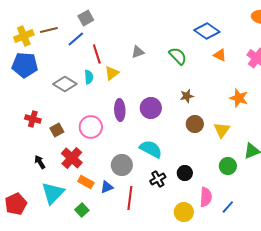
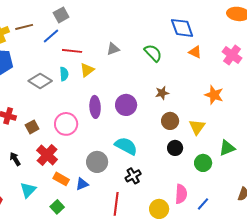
blue diamond: (207, 31) -> (182, 28), turned 35
red line: (97, 54) -> (72, 51), turned -66
black circle: (185, 173) -> (175, 148), moved
cyan triangle: (53, 193) -> (28, 190), size x0.7
red line: (130, 198) -> (116, 204), moved

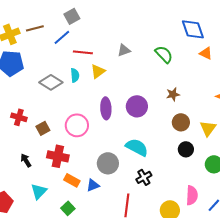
red cross: (47, 155) -> (58, 156), turned -30

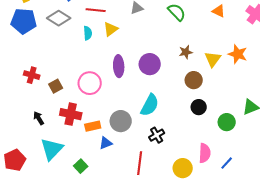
gray diamond: (51, 82) -> (59, 18), moved
yellow triangle: (208, 128) -> (213, 59), moved
cyan semicircle: (137, 147) -> (150, 105), turned 90
orange rectangle: (72, 180) -> (93, 126), moved, turned -42
cyan triangle: (39, 191) -> (52, 149), size x1.4

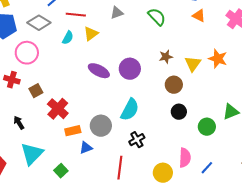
cyan semicircle: (88, 33) -> (68, 38), turned 32
purple ellipse: (119, 66) -> (99, 71), turned -60
pink circle: (90, 83) -> (27, 53), moved
red cross: (71, 114) -> (58, 109), moved, turned 30

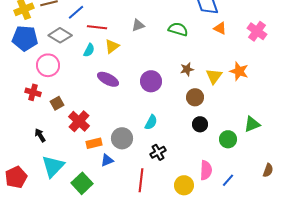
green semicircle: (157, 17) -> (178, 29), turned -30
purple ellipse: (99, 71) -> (108, 79), moved
cyan semicircle: (130, 110) -> (151, 122), size x0.7
green square: (61, 171) -> (82, 183), size x1.5

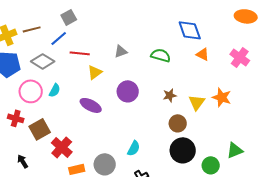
cyan semicircle: (89, 50) -> (55, 90), moved
purple circle: (151, 81) -> (128, 91), moved
brown square: (57, 103) -> (40, 129), size x1.5
black circle: (200, 124) -> (183, 150), size x1.6

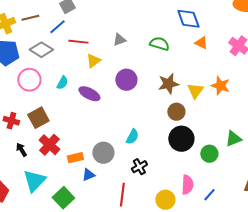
cyan semicircle: (55, 90) -> (62, 83), moved
brown star: (170, 95) -> (168, 84), size x1.5
red cross: (16, 118) -> (11, 121), moved
red cross: (62, 147) -> (49, 145), moved

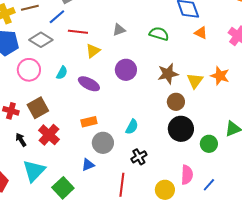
orange rectangle: (75, 158) -> (89, 122), moved

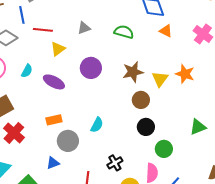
blue line: (57, 17) -> (22, 15), turned -60
black circle: (181, 129) -> (146, 127), size x0.7
green circle: (209, 144) -> (164, 149), moved
black cross: (139, 157) -> (115, 163), moved

